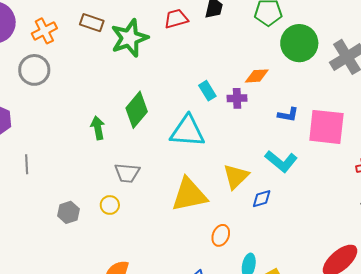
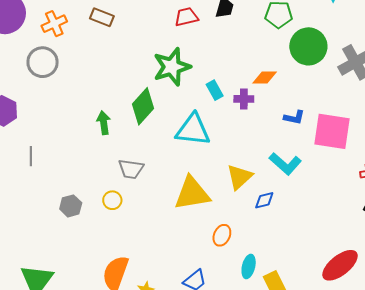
green star: (129, 38) -> (172, 67), moved

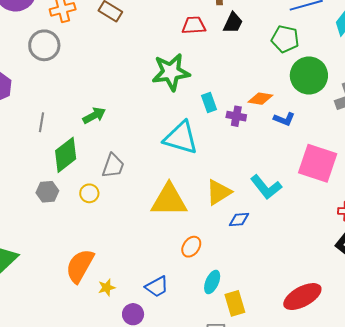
green diamond: (143, 106) -> (66, 155), moved
blue L-shape: (294, 117) -> (284, 119), moved
green arrow: (104, 123) -> (94, 115), turned 60
gray line: (31, 156) -> (42, 122), moved
gray trapezoid: (131, 169) -> (113, 166), turned -88

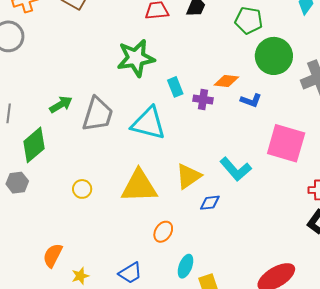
gray trapezoid: (113, 166) -> (98, 114), moved, size x1.4
yellow circle: (89, 193) -> (82, 189), moved
orange semicircle: (80, 266) -> (53, 255), size x0.7

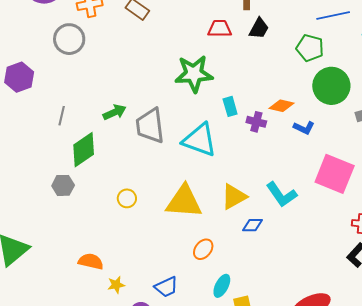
gray trapezoid: (98, 114) -> (150, 126), turned 150
orange semicircle: (53, 255) -> (91, 261), turned 70

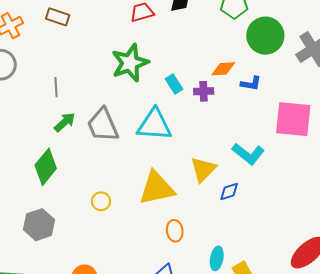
gray line: (62, 116) -> (56, 87), moved
gray hexagon: (63, 185) -> (39, 225), moved, size x1.4
orange ellipse: (203, 249) -> (175, 231), moved, turned -30

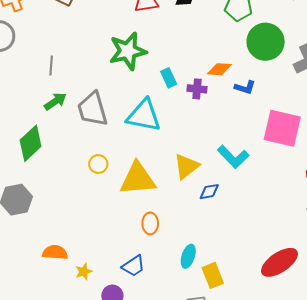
yellow circle: (101, 201) -> (98, 164), moved

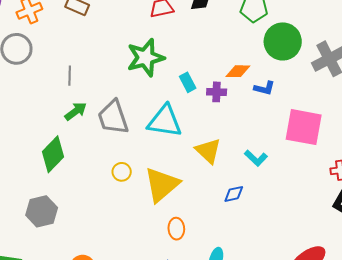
cyan L-shape: (233, 157) -> (256, 158), size x0.7
yellow triangle: (186, 166) -> (208, 151), moved, turned -36
yellow triangle: (138, 179) -> (162, 185), turned -33

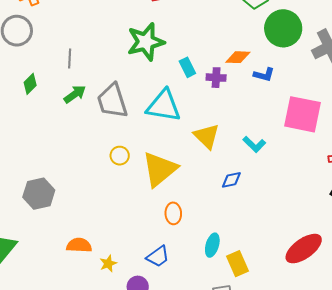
green diamond: (53, 154) -> (30, 84), moved, size x0.6

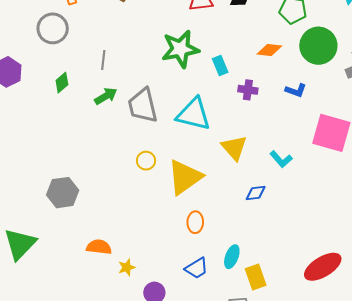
orange diamond: (238, 57) -> (269, 50), moved
cyan rectangle: (187, 67) -> (220, 65), moved
blue trapezoid: (158, 256) -> (197, 268), moved

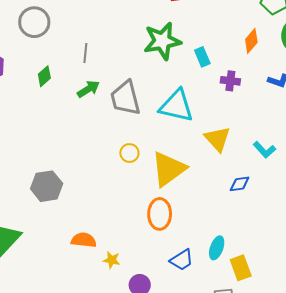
orange diamond: (269, 50) -> (251, 41), turned -55
orange ellipse: (195, 222) -> (160, 214), moved, size x1.4
yellow star: (127, 267) -> (112, 260), turned 30

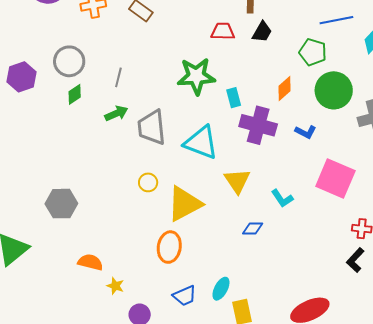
gray circle: (34, 22) -> (69, 61), moved
purple cross: (230, 81) -> (258, 125), size x1.8

